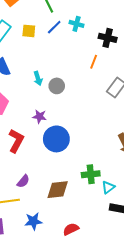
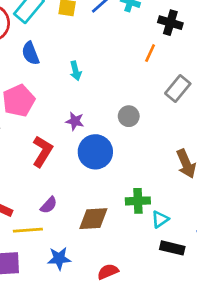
gray circle: (57, 86) -> (129, 116), moved

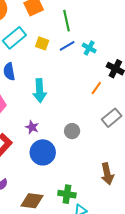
cyan arrow: (76, 71) -> (40, 91), size x1.6

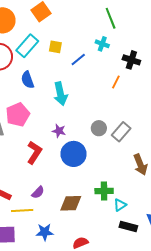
green line: (67, 21) -> (111, 18), moved
blue line: (67, 46) -> (78, 59), moved
gray rectangle: (112, 118) -> (121, 132), moved

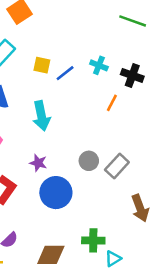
green line: (111, 18) -> (133, 21), moved, turned -50
cyan cross: (102, 44) -> (99, 65), moved
yellow square: (55, 47) -> (42, 65), moved

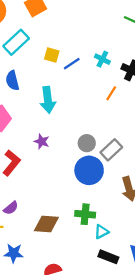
blue circle: (56, 193) -> (89, 170), moved

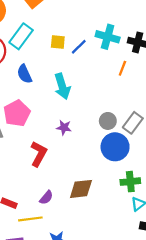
cyan cross: (102, 59) -> (108, 37), size x1.5
green cross: (85, 214) -> (130, 182), moved
brown diamond: (46, 224) -> (81, 189), moved

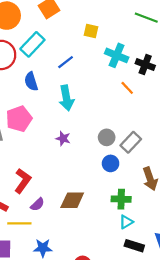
yellow square: (58, 42) -> (91, 31), moved
blue line: (79, 47) -> (66, 62), moved
orange line: (122, 68) -> (127, 88), turned -72
blue circle: (115, 147) -> (111, 163), size x0.6
red L-shape: (39, 154) -> (23, 181), moved

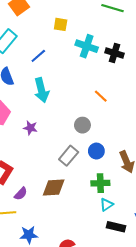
orange line: (127, 88) -> (101, 96), moved
purple star: (63, 138) -> (30, 128), moved
gray rectangle: (131, 142) -> (69, 156), moved
blue circle: (111, 163) -> (96, 151), moved

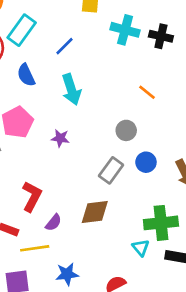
green cross: (100, 183) -> (161, 223), moved, size x1.4
cyan triangle: (107, 205) -> (141, 248), moved, turned -32

